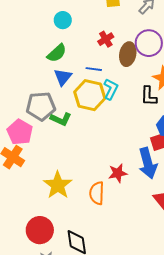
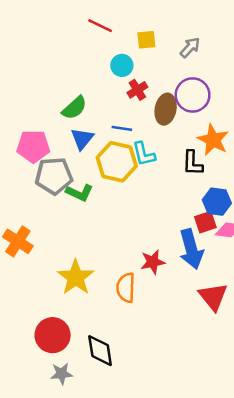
cyan circle: (63, 20) -> (122, 65), moved
cyan L-shape: (111, 89) -> (144, 154), turned 140
pink pentagon: (20, 132) -> (33, 146), moved, turned -30

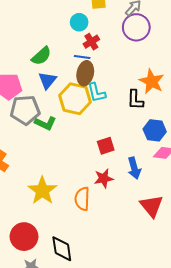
purple circle: (193, 95) -> (136, 27), moved
brown ellipse: (166, 109) -> (85, 73), moved
blue line: (122, 128) -> (82, 57), moved
red square: (205, 222) -> (106, 146), moved
blue arrow: (191, 249) -> (134, 168), size x0.7

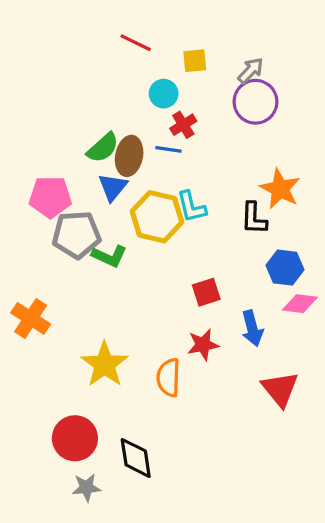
brown ellipse: (85, 73) -> (129, 156), moved

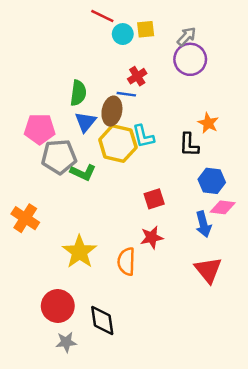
cyan circle: (164, 94) -> (123, 34), moved
green semicircle: (103, 148) -> (78, 93), turned -40
brown ellipse: (129, 156) -> (112, 111), moved
orange star: (280, 189) -> (208, 123), size x0.7
blue arrow: (252, 328) -> (203, 224), moved

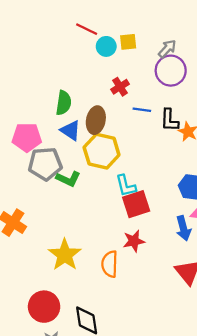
blue line: (126, 94) -> (142, 110), moved
blue triangle: (85, 122) -> (71, 130), turned -35
cyan L-shape: (143, 136) -> (126, 186), moved
black L-shape: (189, 145) -> (170, 120), moved
red square: (154, 199) -> (136, 204), size x1.4

